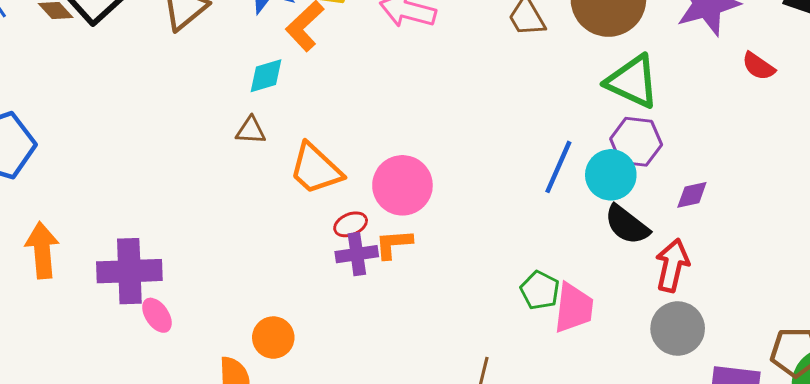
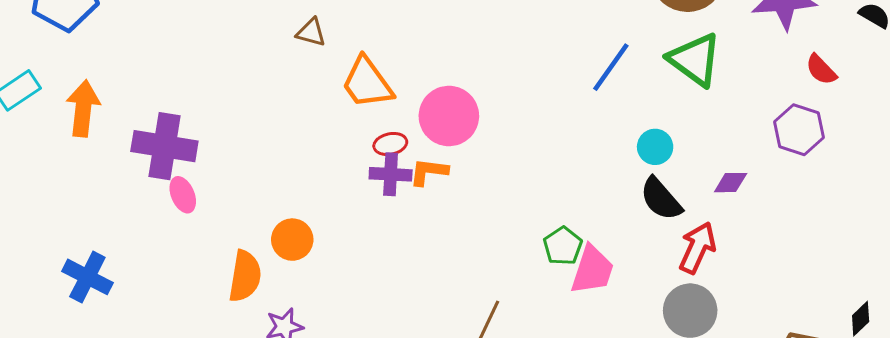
purple hexagon: (636, 142) -> (799, 130), moved
blue line: (558, 167) -> (611, 67), moved
cyan circle: (611, 175) -> (655, 147), size x0.7

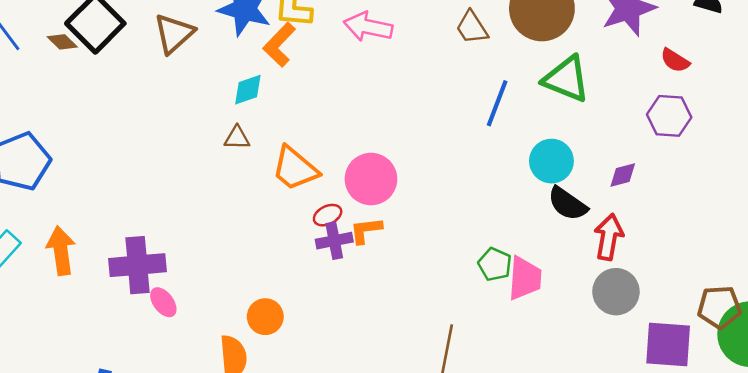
cyan circle: (655, 147) -> (551, 161), size x1.4

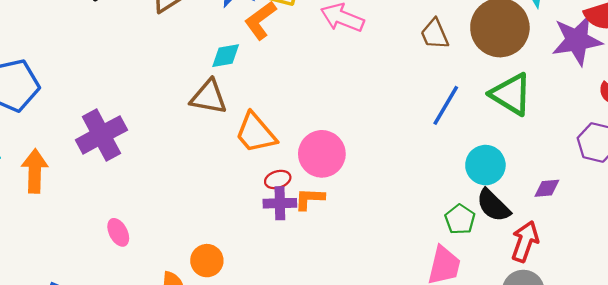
brown triangle: (237, 138) -> (209, 97), size x1.6
green pentagon: (495, 264) -> (460, 219), moved
purple cross: (138, 265) -> (101, 135), moved, turned -33

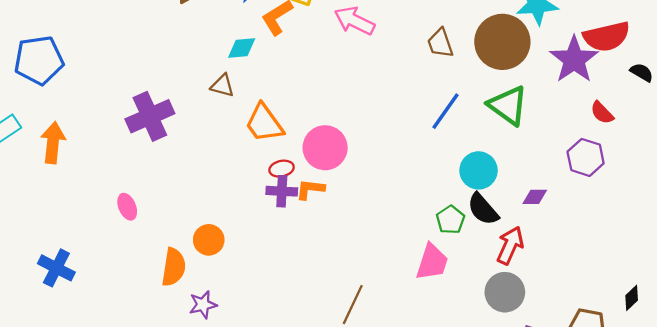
purple star: (577, 40) -> (574, 60), turned -30
brown triangle: (209, 97) -> (222, 86), size x0.7
purple cross: (101, 135) -> (150, 116), moved

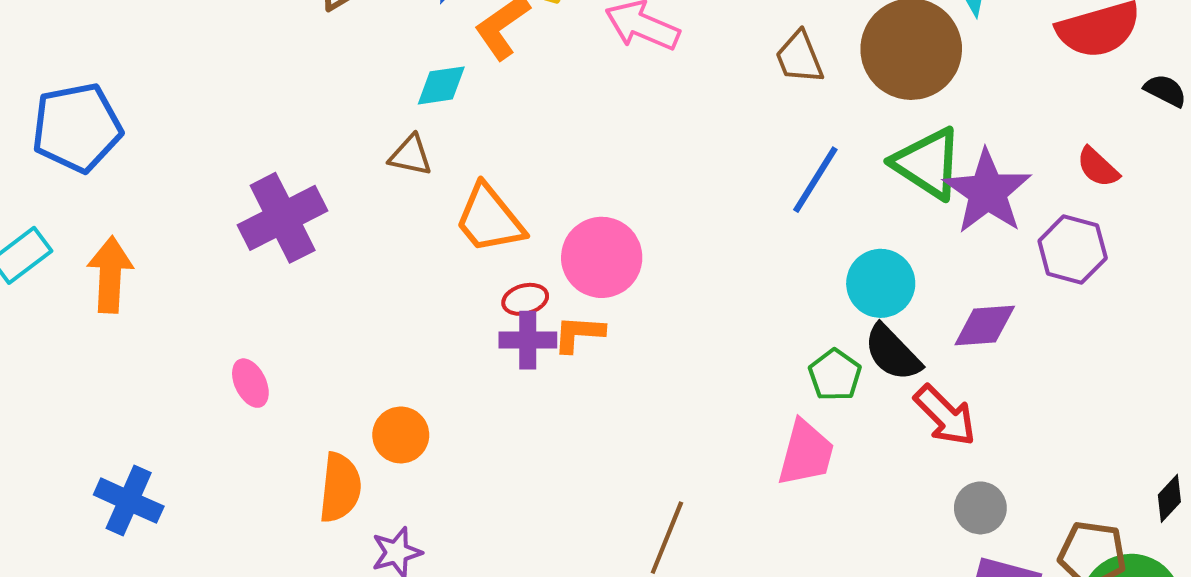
purple star: (574, 60) -> (987, 192), moved
purple diamond: (535, 197) -> (985, 326), size x1.4
red arrow: (510, 245) -> (945, 415), turned 114
gray circle: (505, 292) -> (980, 508), moved, size x0.7

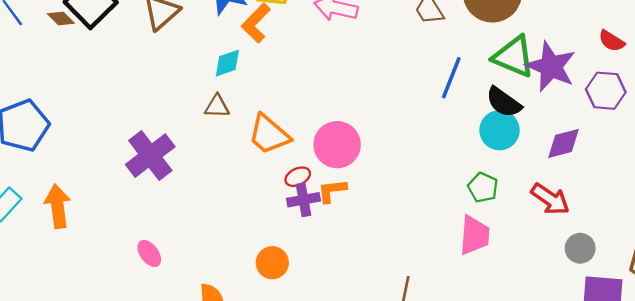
black semicircle: (892, 353) -> (504, 102), moved
orange circle: (401, 435) -> (272, 263), moved

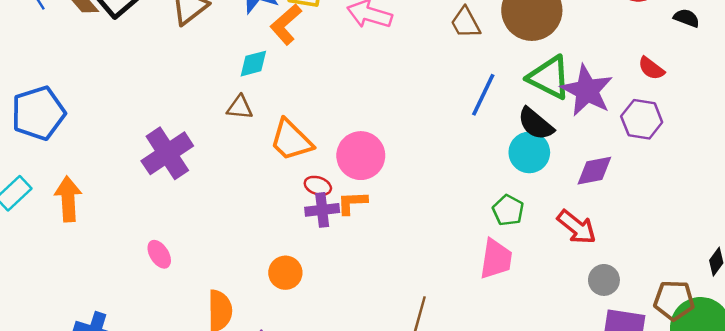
red ellipse: (298, 177) -> (318, 186), turned 40

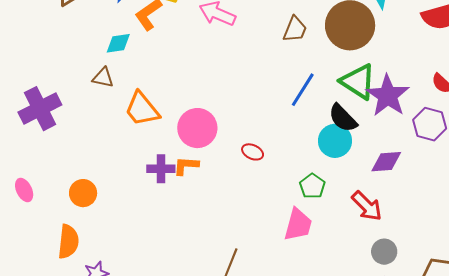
brown trapezoid: (466, 23) -> (295, 29), turned -136
red ellipse: (318, 186) -> (253, 152), moved
orange circle: (285, 273) -> (83, 193), moved

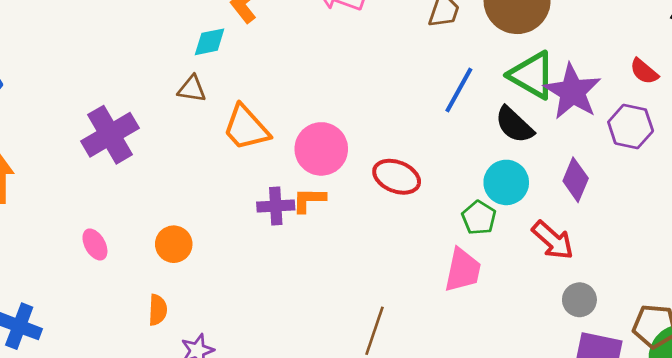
cyan circle: (335, 141) -> (506, 182), moved
red ellipse: (253, 152) -> (397, 177), size x1.6
purple diamond: (386, 162) -> (576, 180), turned -60
orange semicircle: (68, 242) -> (158, 310), size x0.7

